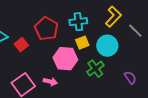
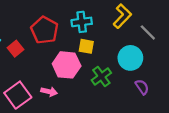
yellow square: (82, 43) -> (86, 46), turned 32
cyan circle: (107, 46) -> (130, 58), moved

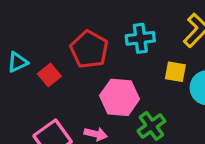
yellow square: (86, 46) -> (175, 72), moved
green cross: (101, 77) -> (151, 126), moved

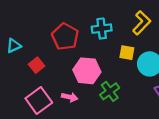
red square: (49, 75) -> (37, 65), moved

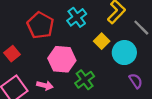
cyan cross: (102, 29) -> (77, 17), turned -30
yellow square: (127, 53) -> (102, 41), turned 35

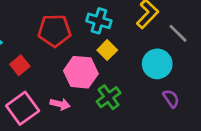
cyan cross: (77, 17) -> (99, 21), turned -36
red pentagon: (40, 25) -> (54, 31), turned -30
yellow square: (102, 41) -> (107, 50), moved

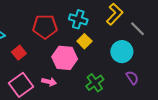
green cross: (109, 97) -> (95, 83), moved

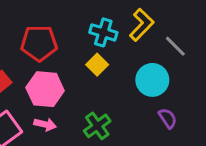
cyan cross: (78, 19) -> (103, 32), moved
pink hexagon: (65, 58) -> (45, 89), moved
green cross: (95, 83) -> (97, 126), moved

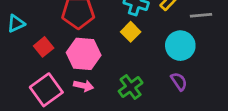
gray line: (175, 46) -> (201, 15), turned -50
purple semicircle: (168, 118) -> (179, 81), moved

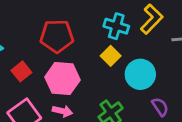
cyan circle: (180, 46) -> (140, 74), moved

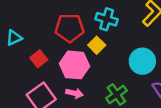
cyan cross: (116, 26) -> (107, 19), moved
yellow square: (111, 56) -> (97, 45), moved

